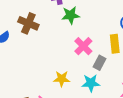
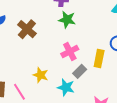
brown cross: (28, 23) -> (27, 29), moved

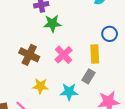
brown cross: (27, 29) -> (29, 55), moved
gray rectangle: (80, 71) -> (88, 76), moved

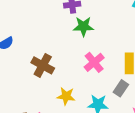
brown cross: (29, 55) -> (43, 65), moved

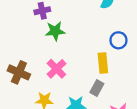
pink cross: (94, 62) -> (56, 69), moved

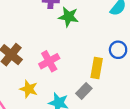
green star: (55, 31) -> (68, 17), moved

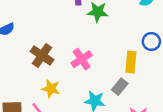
yellow star: (29, 89) -> (51, 89), moved

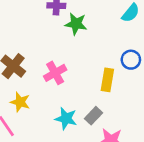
gray rectangle: (120, 87) -> (94, 116), moved

